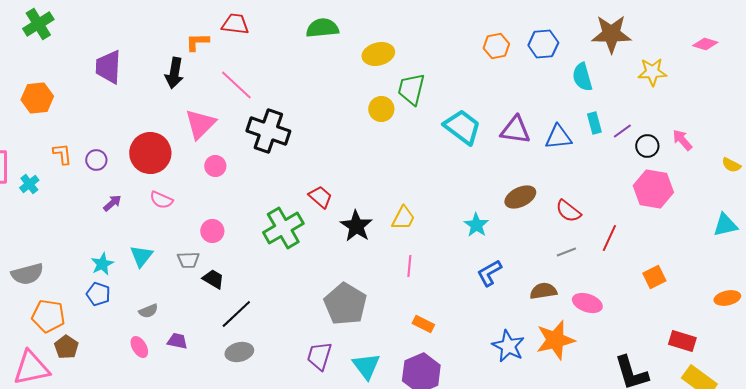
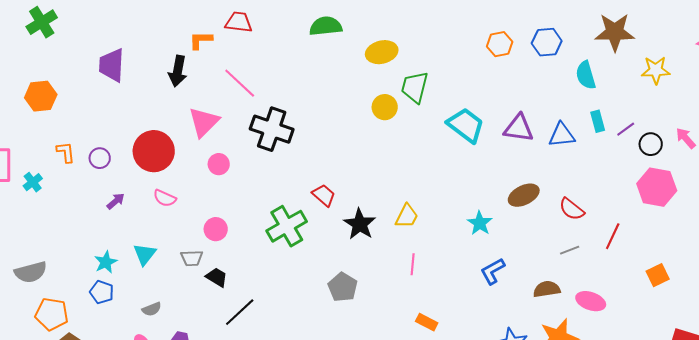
gray pentagon: (345, 304) -> (343, 287), moved, size x0.7

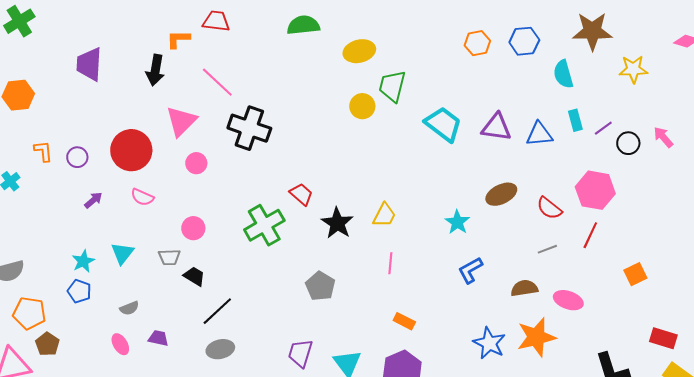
pink hexagon: (657, 187) -> (595, 190), moved

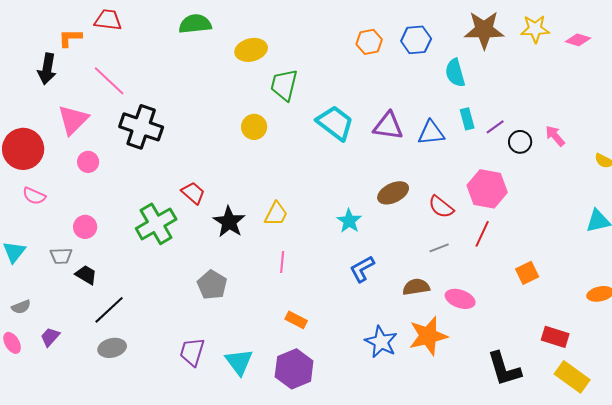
yellow star: (633, 69) -> (535, 29), moved
yellow circle: (362, 106) -> (254, 127), moved
purple trapezoid: (158, 338) -> (50, 337), turned -60

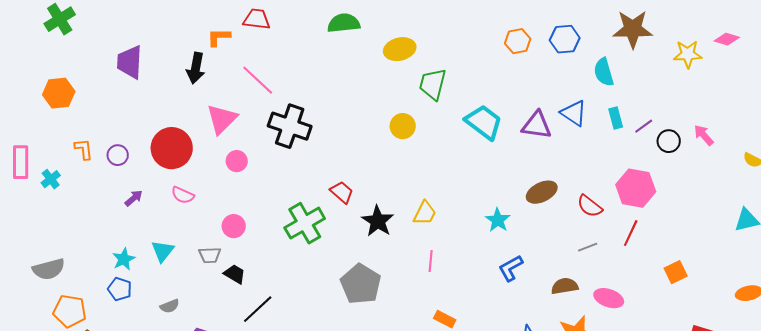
yellow star: (535, 29) -> (688, 54), moved
blue triangle: (431, 133) -> (574, 113), moved, turned 40
gray pentagon: (212, 285) -> (361, 284), size x1.4

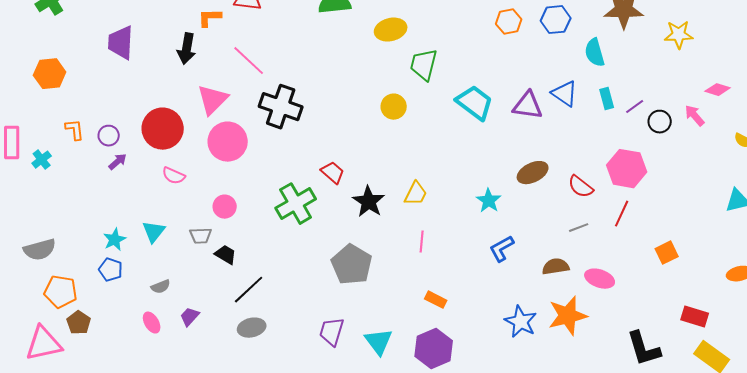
pink diamond: (727, 39) -> (718, 90), moved
pink circle: (237, 161) -> (228, 142), size x1.8
purple arrow: (134, 198) -> (118, 162), moved

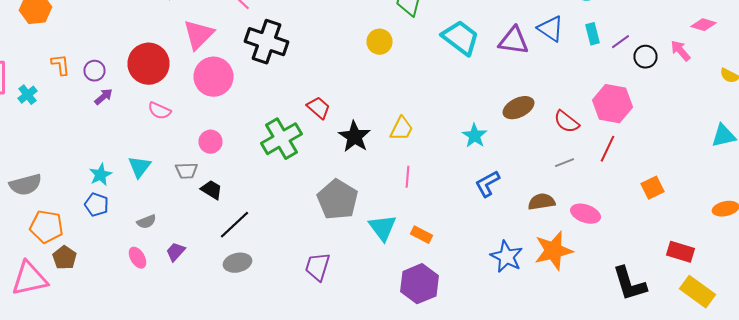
cyan triangle: (379, 342) -> (382, 228), moved

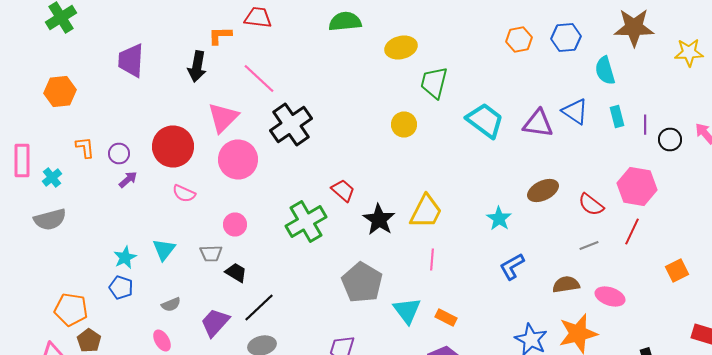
black cross: (266, 42) -> (291, 124), turned 36
purple line: (620, 42) -> (645, 124), turned -54
yellow trapezoid: (402, 129) -> (426, 212), size x1.4
gray semicircle: (26, 185) -> (50, 220), moved
purple trapezoid: (176, 252) -> (215, 322), moved, size x1.5

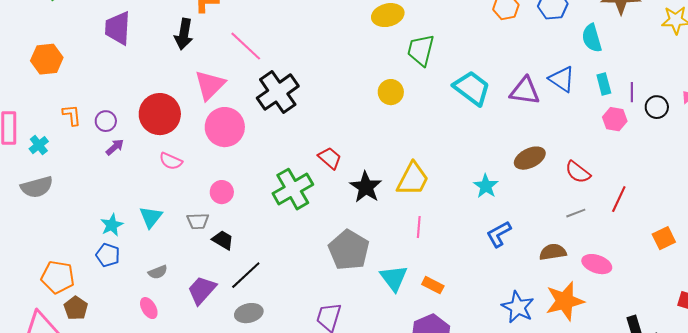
pink hexagon: (637, 186) -> (615, 119), moved, size x0.6

